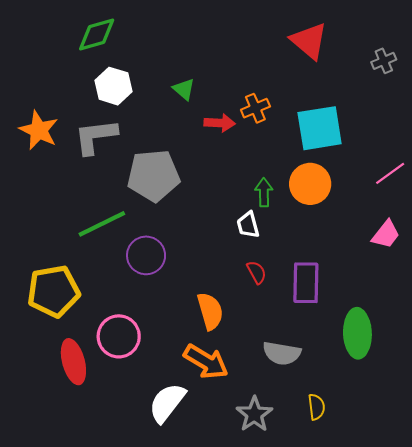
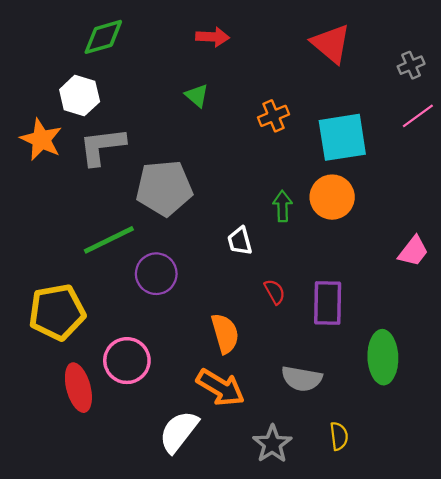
white hexagon: (113, 86) -> (80, 96), moved
red arrow: (220, 123) -> (213, 37), moved
pink line: (390, 173) -> (418, 116), moved
white trapezoid: (248, 225) -> (240, 241), moved

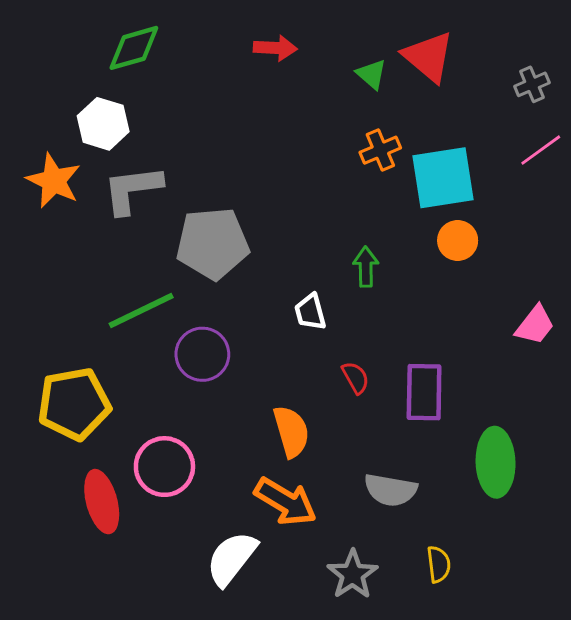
green triangle: (197, 96) -> (372, 74), moved
orange cross: (273, 116) -> (380, 150), moved
orange circle: (332, 197) -> (458, 240), moved, size x0.7

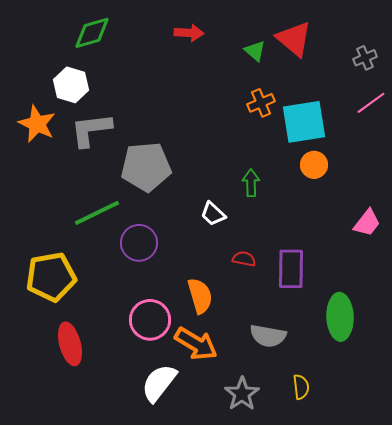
white trapezoid: (310, 312) -> (213, 214), turned -32
red semicircle: (356, 378) -> (244, 259), turned -50
pink circle: (164, 467) -> (150, 320), moved

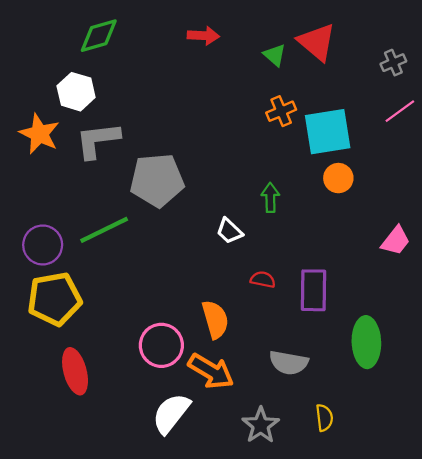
purple circle: (139, 243) -> (43, 245), moved

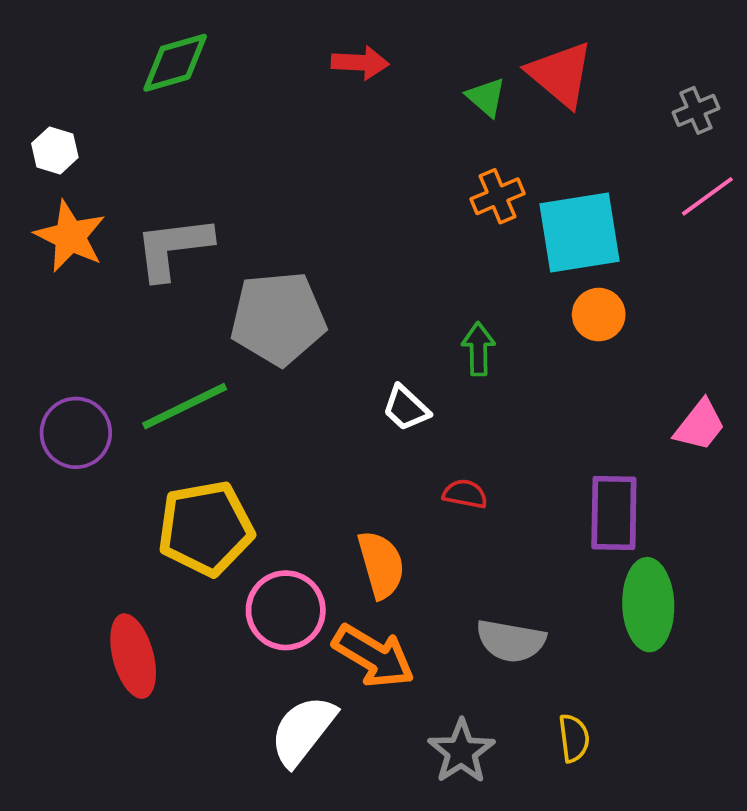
white hexagon: (76, 92) -> (55, 150), moved, size x0.7
purple rectangle: (314, 290) -> (614, 513), moved
yellow pentagon: (55, 299) -> (206, 528), moved

